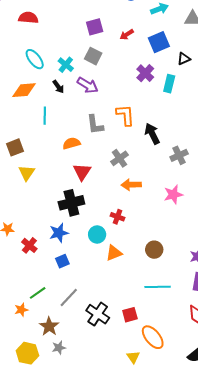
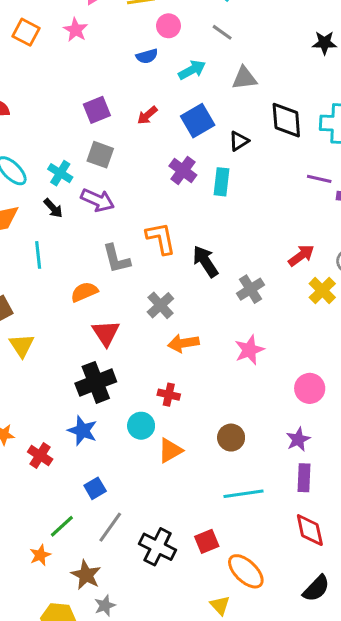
blue star: (59, 233) -> (82, 431), turned -30
blue square: (62, 261) -> (95, 488), moved

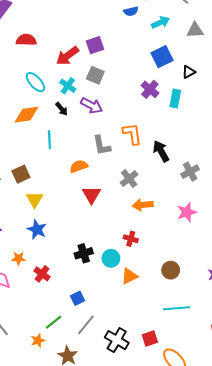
red arrow: (147, 115) -> (67, 56), moved, size x1.6
black cross: (96, 382) -> (84, 253), moved, size x0.7
blue star: (82, 431) -> (37, 229), moved

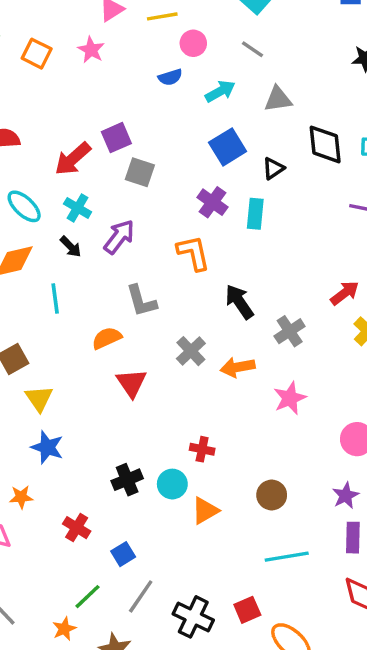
gray square: (95, 75) -> (140, 172), moved
purple arrow: (92, 105) -> (119, 237), turned -75
orange L-shape: (132, 134) -> (193, 253), moved
orange arrow: (143, 205) -> (238, 367), moved
red cross: (42, 274) -> (77, 528), moved

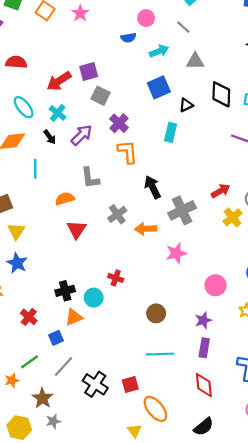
purple cross: (213, 202) -> (119, 123), moved
gray cross: (290, 331) -> (182, 210), size x1.4
orange triangle: (205, 511) -> (74, 317), moved

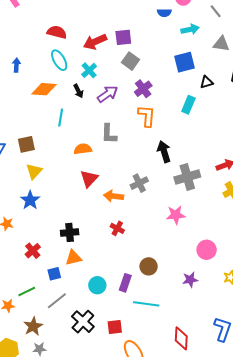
red semicircle: (16, 62) -> (57, 32), moved
gray cross: (117, 214) -> (139, 183), moved
orange arrow: (146, 229) -> (114, 196), moved
cyan circle: (94, 298) -> (97, 285), moved
purple rectangle: (204, 348) -> (125, 283), moved

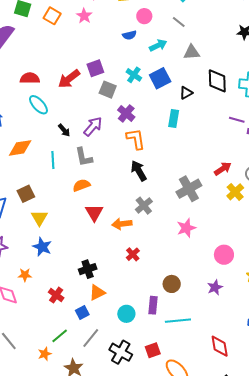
cyan cross: (89, 70) -> (134, 75), moved
orange diamond: (44, 89) -> (20, 148), moved
gray L-shape: (109, 134) -> (84, 157), moved
black arrow: (164, 152) -> (139, 171), moved
red cross: (117, 228) -> (133, 254), turned 32

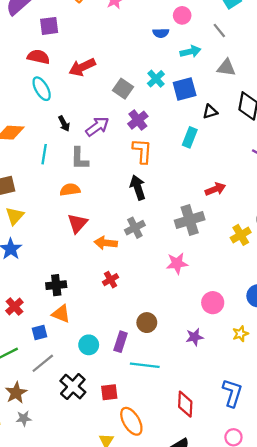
purple square: (95, 68) -> (49, 26), moved
red arrow: (223, 169) -> (215, 189), moved
orange triangle: (97, 293) -> (61, 314), turned 36

